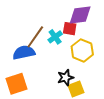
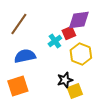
red square: (70, 29) -> (69, 33), turned -32
brown line: (35, 37) -> (19, 24), moved

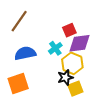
purple diamond: (79, 20) -> (79, 43), moved
cyan cross: (55, 41) -> (55, 48), moved
yellow hexagon: (81, 54) -> (72, 63), moved

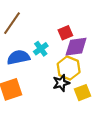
cyan cross: (55, 48) -> (41, 49), moved
yellow square: (75, 89) -> (82, 93), moved

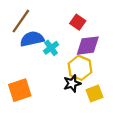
red square: (65, 33) -> (78, 22), moved, turned -32
blue semicircle: (18, 57) -> (32, 39), moved

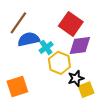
red square: (78, 22) -> (71, 24), size x1.6
yellow hexagon: (80, 68) -> (59, 63), moved
black star: (72, 83) -> (76, 78), moved

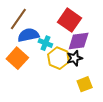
cyan cross: (46, 48) -> (45, 43), turned -32
black star: (76, 78) -> (75, 58), moved
orange square: (17, 87) -> (17, 58), moved, turned -30

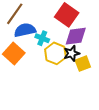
yellow square: (85, 84) -> (83, 64), moved

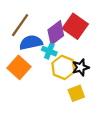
purple diamond: (76, 36) -> (56, 33), moved, turned -30
yellow square: (83, 64) -> (76, 93), moved

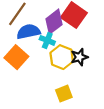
yellow square: (76, 93) -> (64, 94), moved

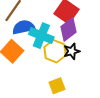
purple diamond: (54, 22) -> (69, 29), moved
cyan cross: (47, 40) -> (41, 36), size x1.6

